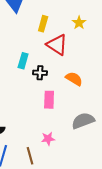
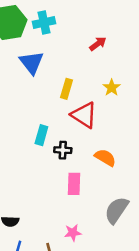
gray semicircle: (83, 121) -> (117, 210), turned -35

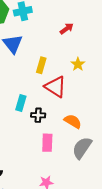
gray semicircle: (117, 210) -> (82, 148), moved

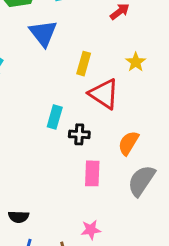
orange semicircle: (73, 121) -> (128, 143), turned -90

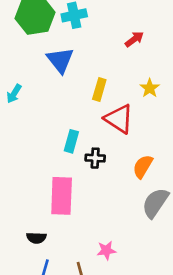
pink rectangle: (92, 173) -> (62, 196), moved, size x1.5

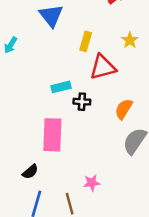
red triangle: (119, 119) -> (103, 67), turned -48
cyan rectangle: (71, 141) -> (61, 87), turned 60
black semicircle: (36, 238) -> (30, 172), turned -42

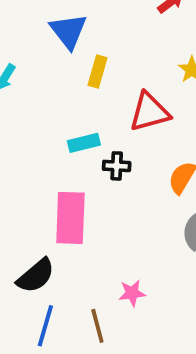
yellow rectangle: (86, 41) -> (97, 72), moved
black semicircle: (30, 172) -> (36, 276), size x1.5

